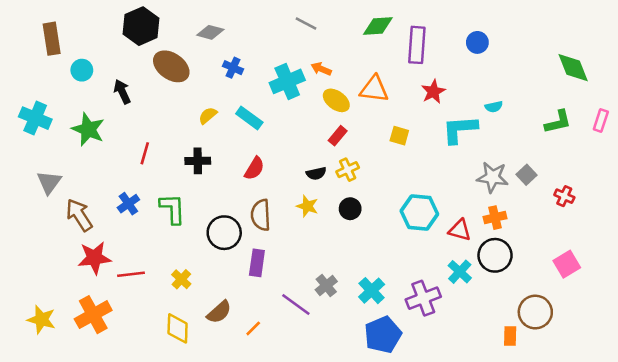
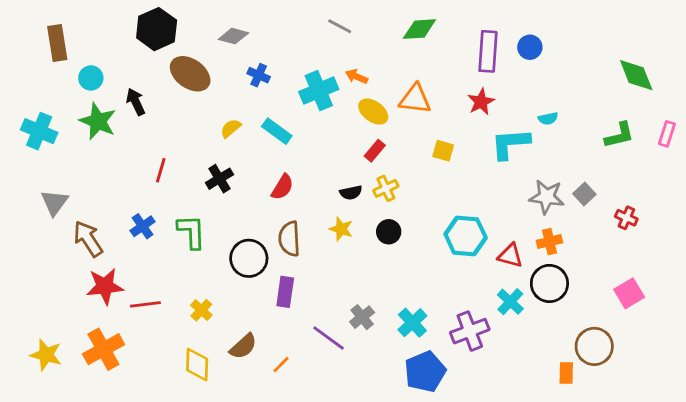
purple rectangle: (417, 45) -> (488, 51), moved
green star: (88, 129) -> (98, 121), moved
black cross: (198, 161) -> (219, 179), turned -30

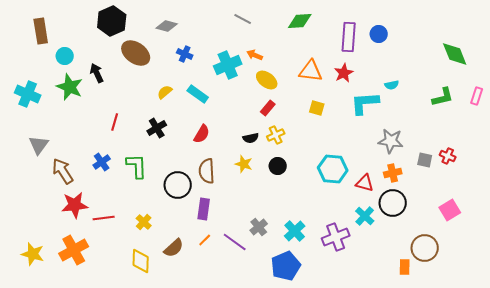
orange triangle: (415, 99) -> (311, 71), moved
gray square: (584, 194) -> (425, 160), moved, turned -35
orange line: (281, 365) -> (205, 240), moved
blue pentagon: (425, 372) -> (286, 266), moved

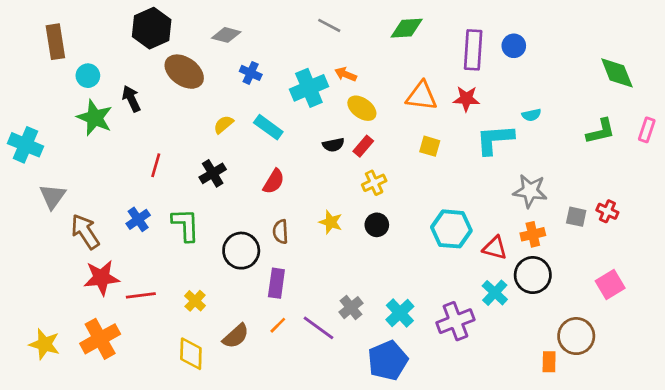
red star: (344, 73) -> (466, 99), turned 30
cyan cross: (28, 94) -> (25, 145), moved
black semicircle: (251, 138) -> (333, 145), moved
brown semicircle: (207, 171) -> (280, 232), size x0.7

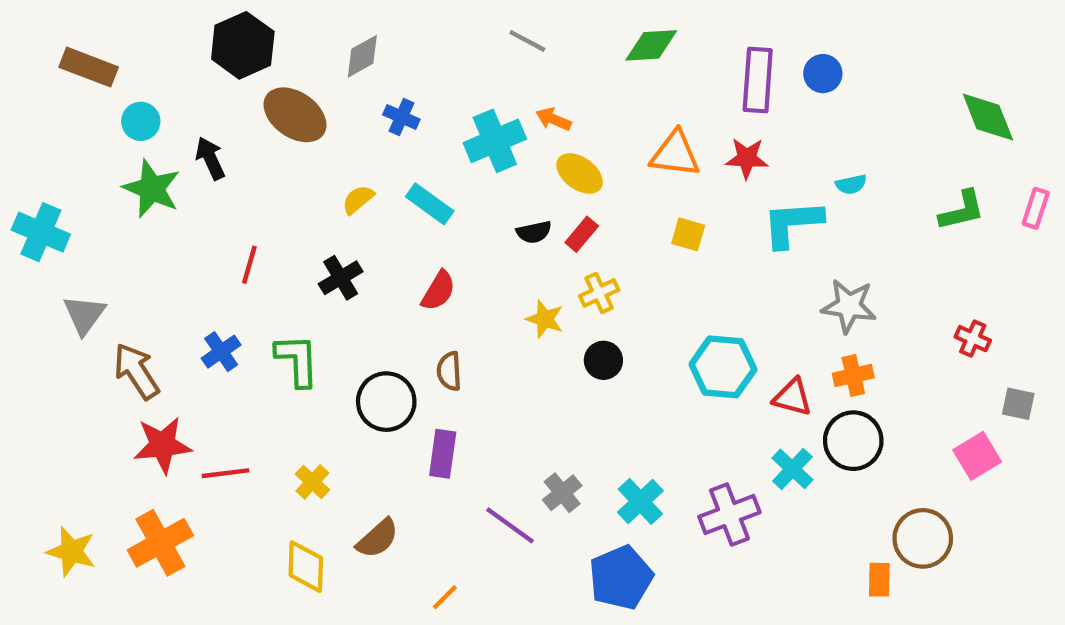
gray diamond: (226, 35) -> (362, 56), turned -44
brown rectangle: (55, 42) -> (89, 67), turned -60
gray square: (576, 217) -> (1018, 404), moved
yellow star: (331, 222) -> (545, 319), moved
orange line: (278, 325) -> (445, 597), moved

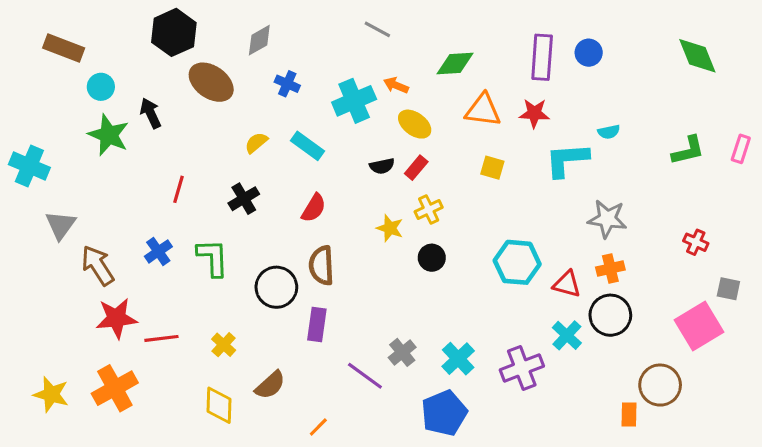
green diamond: (651, 45) -> (455, 63), moved
green diamond: (988, 117) -> (697, 56), moved
brown semicircle: (449, 371) -> (321, 265), size x1.4
pink square: (977, 456) -> (699, 326), size x1.4

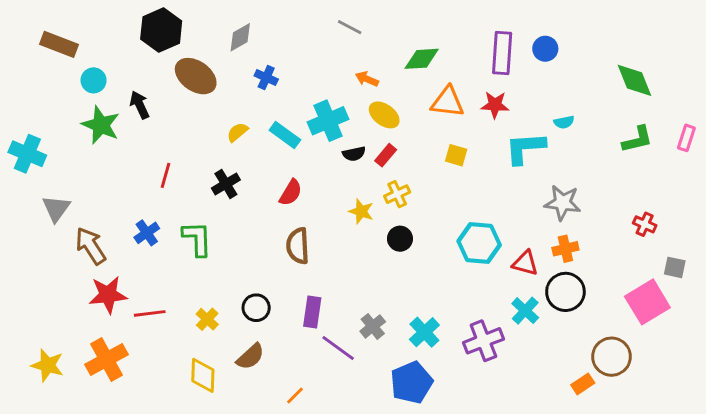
green diamond: (697, 56) -> (635, 80), moved
cyan cross: (354, 101) -> (328, 121), moved
black circle: (276, 287) -> (256, 308), moved, size x0.7
purple rectangle: (317, 324) -> (312, 312), moved
orange rectangle: (629, 415) -> (583, 384), turned 55

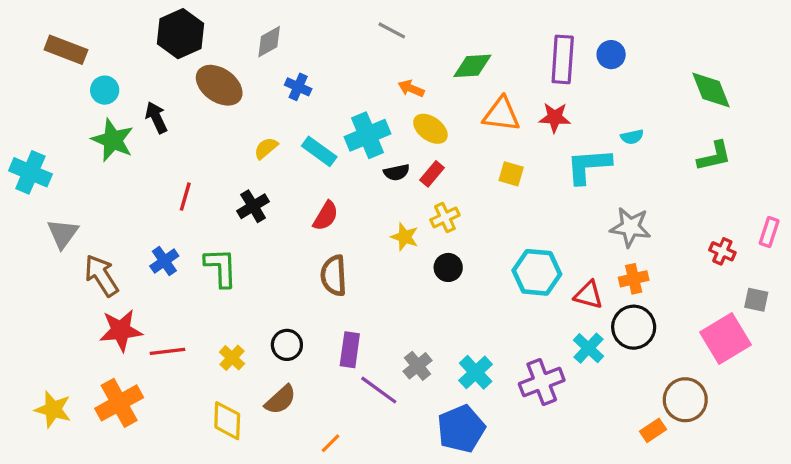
pink rectangle: (686, 138) -> (769, 232), moved

